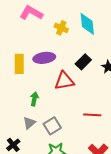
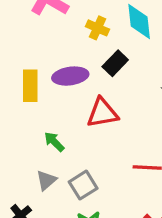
black rectangle: (83, 62) -> (115, 63), moved
green arrow: (34, 99) -> (54, 142), turned -56

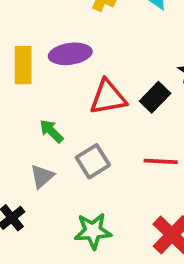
black rectangle: (115, 63) -> (155, 97), moved
gray square: (83, 185) -> (93, 161), moved

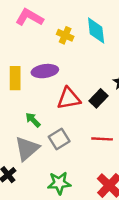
gray triangle: (42, 176) -> (27, 149), size x1.6

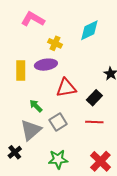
cyan diamond: (96, 31) -> (89, 30), turned 70
yellow cross: (65, 35) -> (55, 43), moved
black rectangle: (98, 98) -> (94, 98), moved

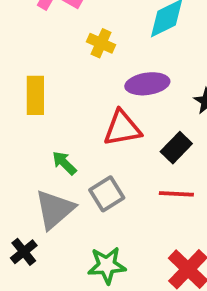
purple ellipse: (46, 65) -> (147, 84), moved

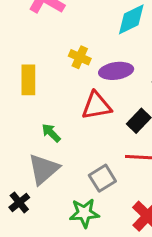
yellow cross: (101, 43) -> (80, 57), moved
gray square: (107, 194) -> (102, 178), moved

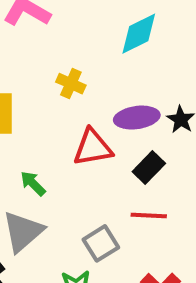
purple ellipse: (116, 71) -> (137, 118), moved

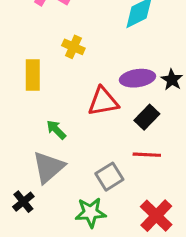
yellow cross: (71, 84) -> (73, 47), moved

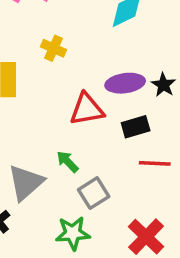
black rectangle: (147, 117) -> (136, 127), turned 30
green arrow: (56, 130) -> (68, 162), moved
red line: (147, 155) -> (155, 163), moved

